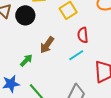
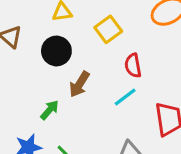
black circle: (25, 15) -> (56, 51), moved

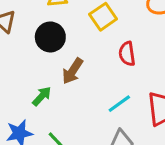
cyan line: (125, 97) -> (119, 104), moved

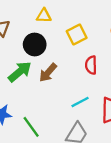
green arrow: (42, 96) -> (20, 72), moved, size x1.5

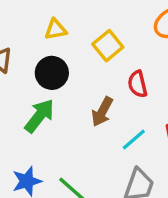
brown arrow: (48, 73) -> (102, 112), moved

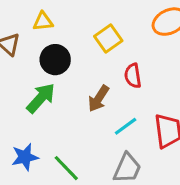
yellow triangle: (56, 29) -> (43, 21), moved

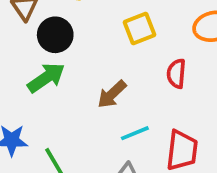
black circle: (55, 60) -> (55, 35), moved
red semicircle: (133, 76) -> (176, 74), moved

